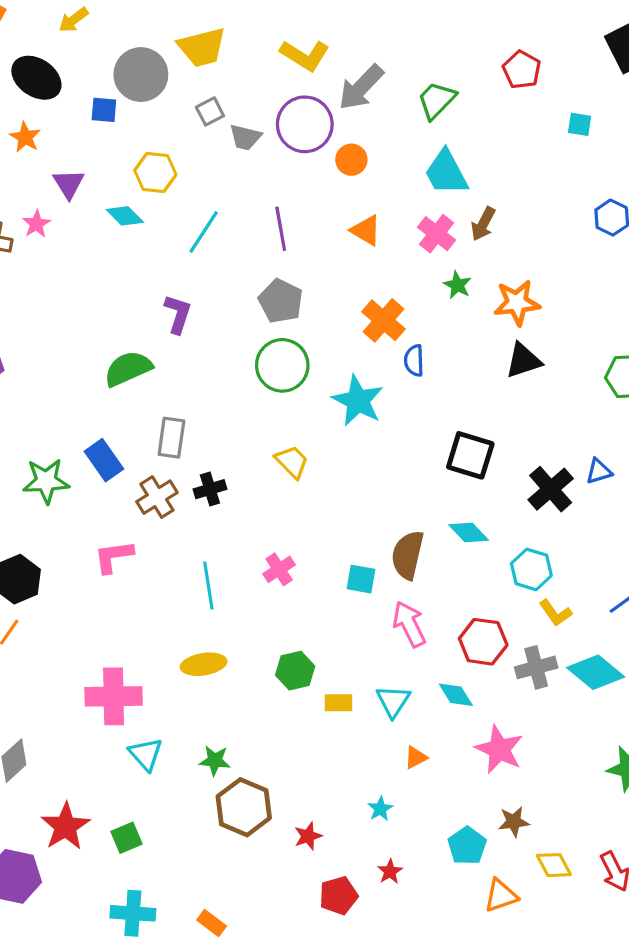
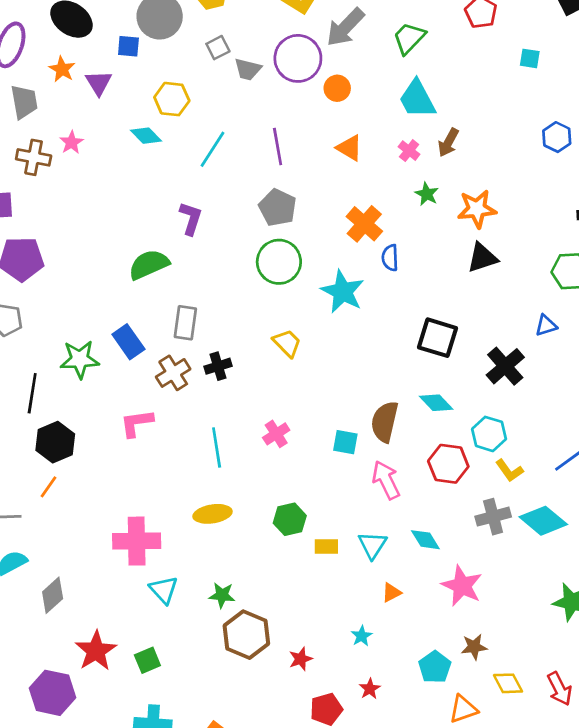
purple triangle: (69, 184) -> (99, 83), moved
pink cross: (437, 234) -> (409, 151), size x0.7
blue triangle: (599, 471) -> (546, 325), moved
red hexagon: (483, 642) -> (448, 464), moved

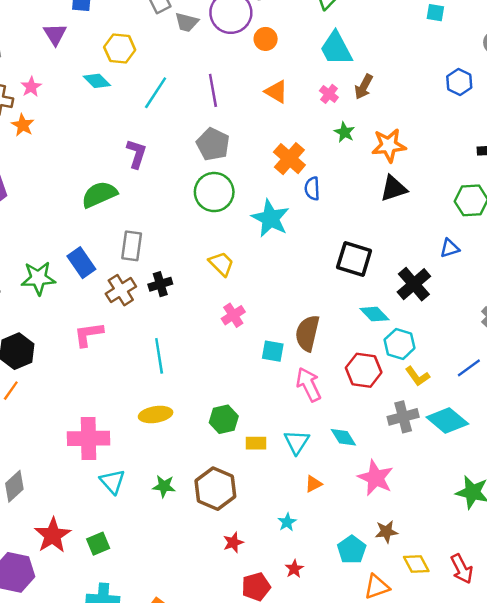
orange star: (62, 69) -> (23, 125), moved
cyan diamond: (436, 403) -> (374, 314), moved
pink cross: (276, 434) -> (233, 315), moved
brown hexagon: (246, 635) -> (215, 489), moved

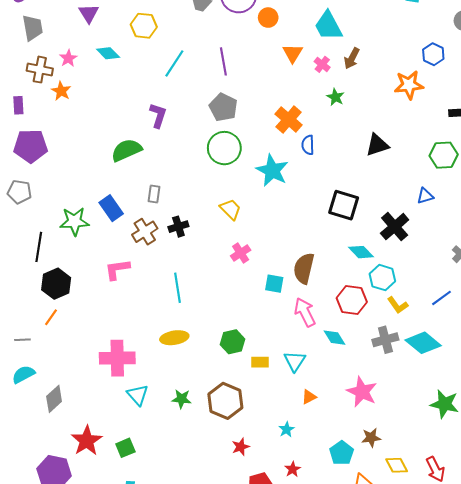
cyan diamond: (97, 81) -> (108, 53), moved
orange triangle: (276, 92) -> (293, 53), moved, turned 30
orange star: (389, 145) -> (409, 85), moved
gray rectangle: (132, 246) -> (154, 194), size x0.7
cyan diamond: (343, 437) -> (334, 338), moved

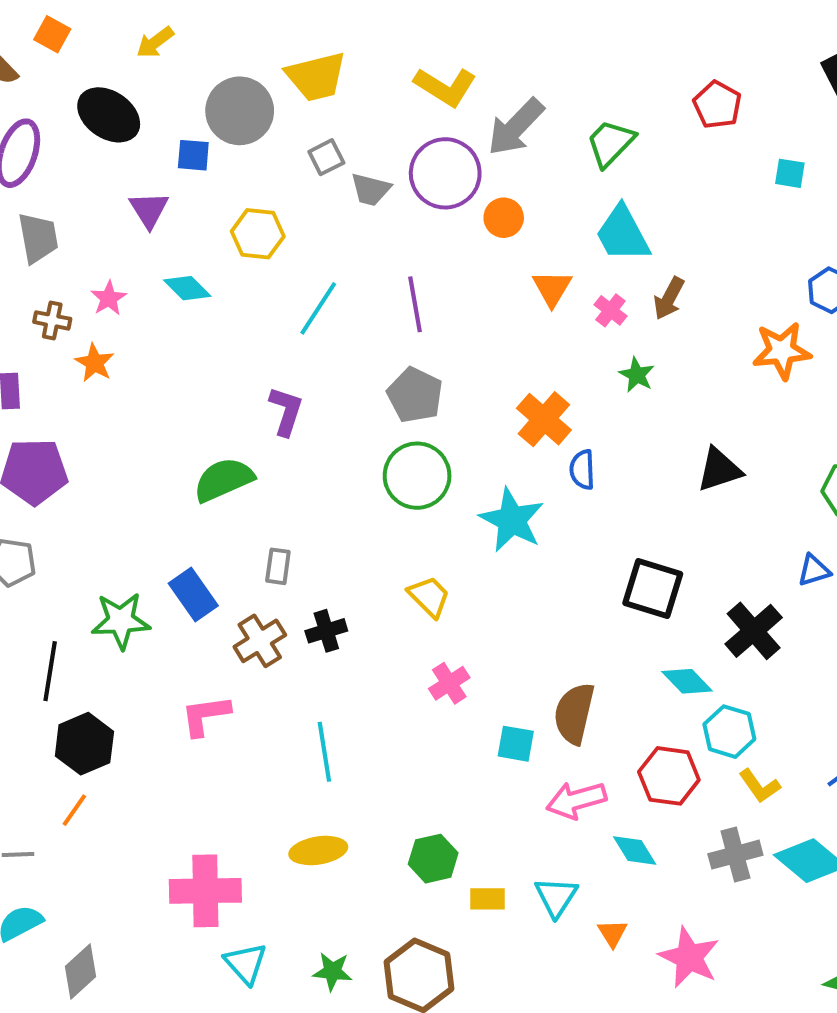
brown cross: (40, 70) -> (52, 320), size x0.7
pink arrow: (305, 312) -> (576, 800), turned -80
orange triangle: (309, 397) -> (613, 933), moved, turned -35

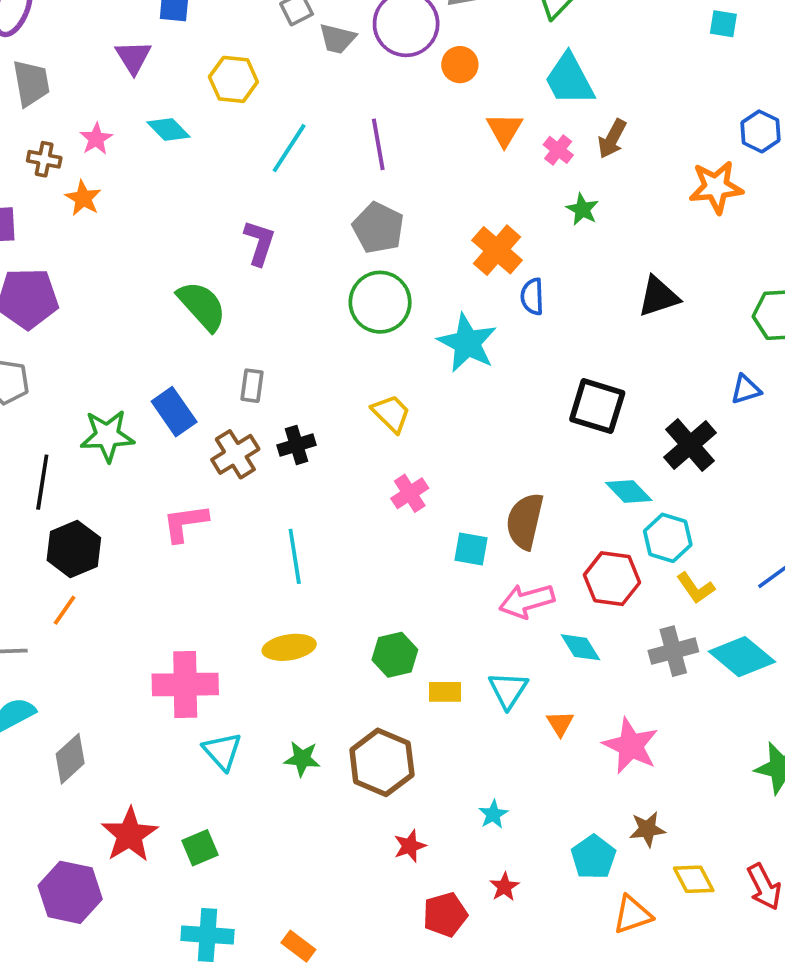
green semicircle: (224, 480) -> (202, 306), turned 72

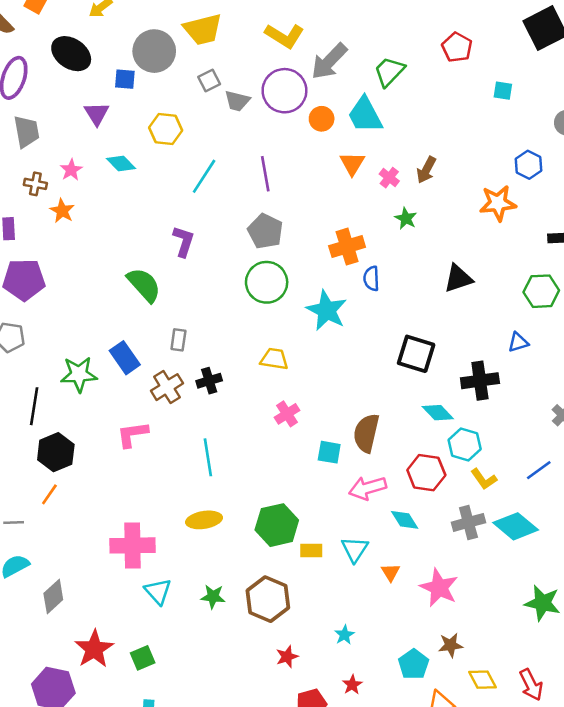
cyan trapezoid: (569, 79) -> (365, 115), moved
orange cross: (497, 250) -> (347, 247), turned 32
yellow trapezoid: (391, 413) -> (274, 359), turned -36
black cross: (690, 445) -> (480, 381), turned 33
green hexagon: (395, 655) -> (277, 525), size x1.4

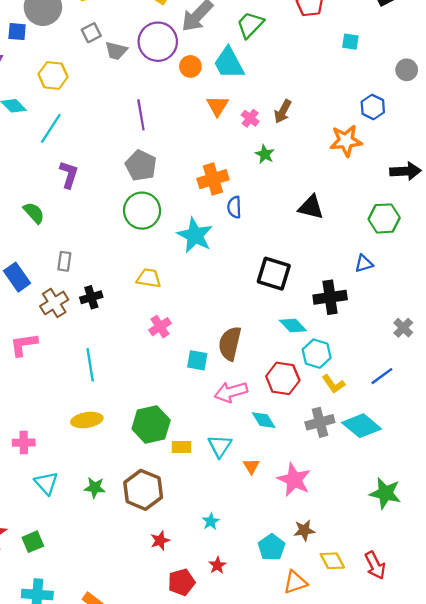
cyan line: (204, 176) -> (51, 128), moved
black triangle: (458, 278) -> (311, 207), turned 32
green semicircle: (144, 285) -> (34, 213), size x0.7
pink cross: (132, 545) -> (24, 443), size x0.6

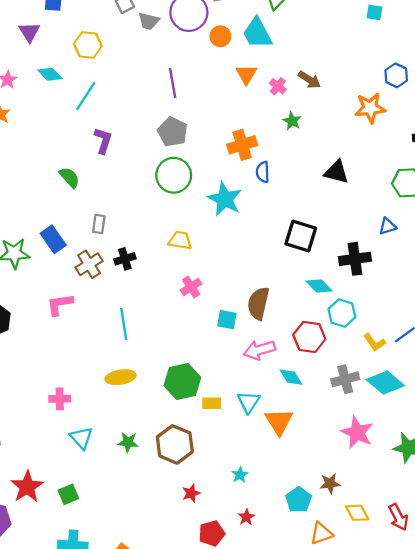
brown arrow: (283, 111) -> (309, 80), turned -85
yellow L-shape: (333, 384) -> (374, 342), moved
orange triangle: (251, 466) -> (279, 422), size x1.8
pink star: (294, 480) -> (357, 432), moved

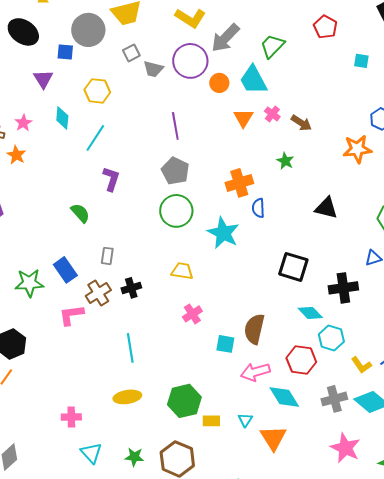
cyan diamond: (50, 74) -> (62, 118), turned 50
pink cross: (278, 86) -> (272, 114), moved
pink L-shape: (60, 304) -> (71, 315), moved
cyan diamond: (291, 377) -> (284, 397), size x1.4
cyan triangle: (249, 402) -> (245, 420), size x0.7

